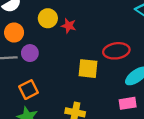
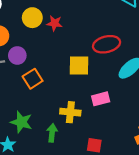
orange square: (28, 90) -> (33, 79), moved
pink rectangle: (128, 103) -> (101, 99), moved

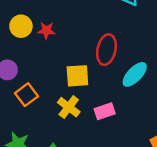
red ellipse: (107, 44) -> (106, 50), turned -60
yellow cross: (70, 112) -> (69, 107), moved, turned 36

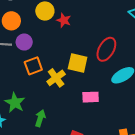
yellow cross: (69, 107) -> (56, 78), moved

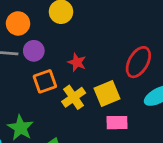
red star: (64, 20) -> (77, 62), moved
yellow square: (78, 63) -> (107, 94), moved, turned -36

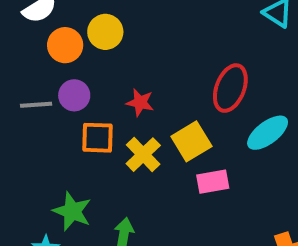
orange circle: (18, 23) -> (65, 45), moved
orange square: (45, 81) -> (97, 138), turned 30

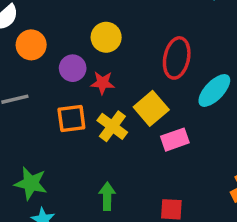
yellow circle: (105, 32) -> (106, 37), moved
purple circle: (74, 95) -> (73, 68), moved
green star: (72, 211) -> (31, 183), moved

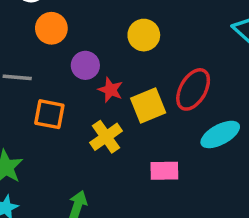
yellow circle: (106, 37) -> (144, 35), moved
yellow square: (151, 108) -> (148, 106), moved
orange square: (71, 119) -> (49, 114), moved

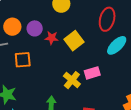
orange circle: (51, 28) -> (12, 27), moved
red ellipse: (193, 89) -> (107, 19), moved
yellow cross: (106, 137) -> (72, 80), moved

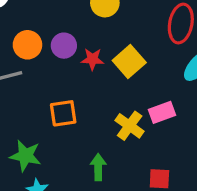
orange square: (23, 60) -> (63, 113), moved

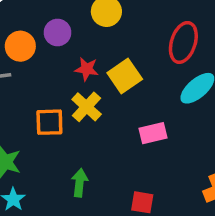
purple circle: (64, 46) -> (58, 32), moved
yellow cross: (130, 126) -> (87, 107), moved

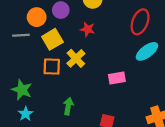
red star: (87, 69) -> (88, 29), moved
yellow square: (125, 76) -> (52, 39), moved

